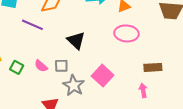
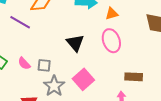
pink ellipse: (126, 33) -> (111, 41), turned 60
black triangle: (76, 41) -> (75, 43), moved

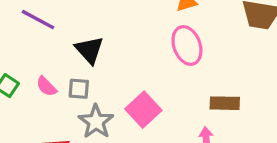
black triangle: (75, 43) -> (89, 50), moved

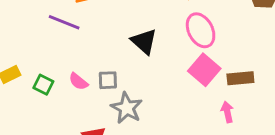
black triangle: (89, 50) -> (144, 41), moved
pink square: (143, 110) -> (204, 70), moved

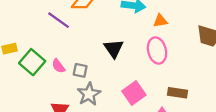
pink square: (204, 70) -> (134, 93), moved
green square: (43, 85) -> (32, 62), size x1.6

